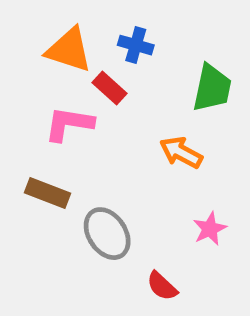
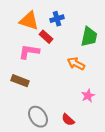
blue cross: (136, 45) -> (57, 19), turned -32
gray ellipse: (107, 234) -> (38, 117), moved

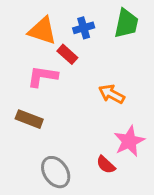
green trapezoid: (89, 37) -> (126, 23), moved
pink star: (88, 96) -> (129, 141), size x1.5
red semicircle: (68, 120) -> (106, 165), moved

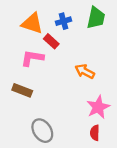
red semicircle: (106, 165) -> (95, 133), moved, turned 48

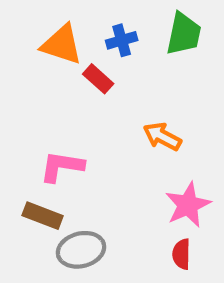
pink L-shape: (32, 58) -> (62, 166), moved
brown rectangle: (22, 90) -> (43, 216), moved
gray ellipse: (42, 131) -> (81, 250), turned -70

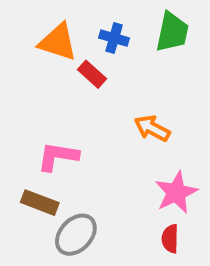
blue cross: (122, 40) -> (114, 38), turned 32
gray ellipse: (81, 250) -> (76, 235), turned -33

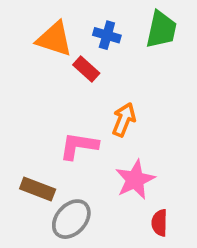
orange arrow: (152, 128) -> (124, 120), moved, turned 84
pink L-shape: (58, 156) -> (79, 146), moved
pink star: (176, 193) -> (135, 180), moved

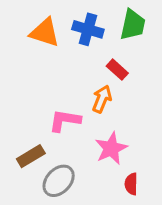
blue cross: (107, 35) -> (88, 29), size x1.4
red rectangle: (86, 69) -> (117, 70), moved
brown rectangle: (38, 189) -> (31, 156), turned -52

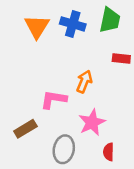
orange triangle: (45, 32) -> (37, 27), turned 44
red rectangle: (117, 70) -> (121, 59), moved, turned -36
gray ellipse: (59, 181) -> (64, 149), moved, turned -32

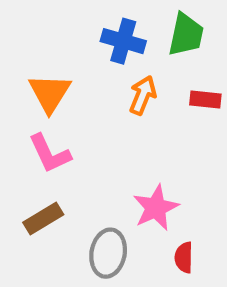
orange triangle: (37, 27) -> (50, 93), moved
orange arrow: (84, 82) -> (143, 95), moved
pink L-shape: (54, 99) -> (50, 154), moved, turned -124

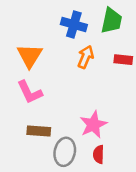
brown rectangle: (43, 219) -> (39, 131), moved, turned 35
red semicircle: (184, 257) -> (99, 154), moved

